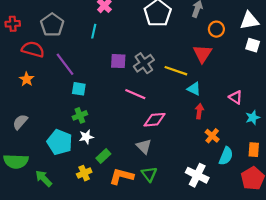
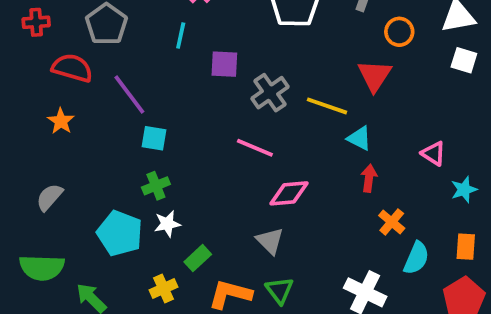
purple square: (118, 61) -> (224, 64), moved

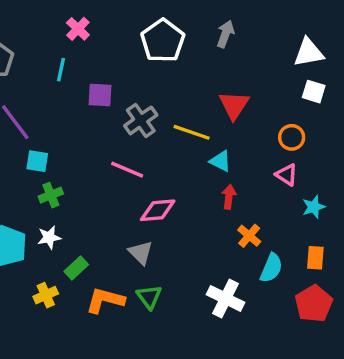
orange circle: (399, 32) -> (292, 137), moved
green cross: (156, 186) -> (51, 195), moved

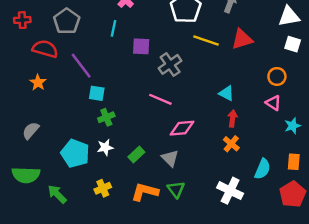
red triangle: (234, 105) -> (242, 39), moved, turned 40
yellow line: (192, 132) -> (206, 40), moved
orange cross: (249, 236) -> (231, 144), moved
green rectangle: (76, 268) -> (136, 155), moved

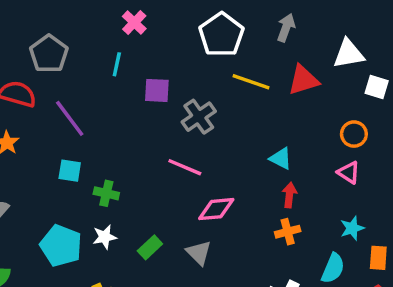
white triangle: (289, 16) -> (349, 54), moved
cyan square: (97, 93) -> (70, 171), moved
green cross: (106, 117) -> (106, 193), turned 35
cyan star: (293, 126) -> (352, 228), moved
orange cross: (231, 144) -> (288, 232), turned 35

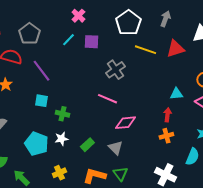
cyan line: (117, 64) -> (68, 40), turned 32
purple square: (157, 90) -> (91, 42), moved
cyan triangle: (281, 158) -> (176, 94), moved, turned -32

